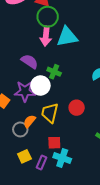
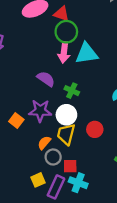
white circle: (40, 85) -> (66, 115), moved
gray circle: (20, 129) -> (53, 157), moved
purple rectangle: (41, 162) -> (56, 187), size x1.5

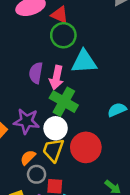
pink arrow: (64, 52) -> (56, 78), moved
purple semicircle: (46, 79) -> (36, 73), moved, turned -120
green cross: (72, 91) -> (64, 102), size x1.6
red circle: (95, 129) -> (86, 147), size x1.6

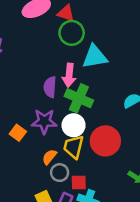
purple semicircle: (36, 73) -> (50, 87), moved

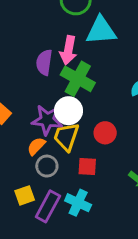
purple star: (44, 121) -> (47, 120), moved
red circle: (105, 141) -> (105, 133), size x0.6
red square: (79, 182) -> (87, 166), moved

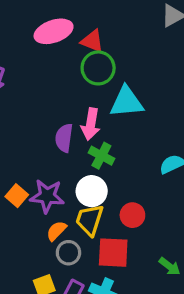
green cross: (78, 79) -> (101, 156), size x0.7
purple star: (47, 120) -> (47, 196), moved
red square: (87, 166) -> (113, 253), size x1.5

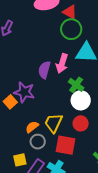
green cross: (101, 156) -> (76, 85), moved
white circle: (92, 191) -> (81, 100), moved
purple star: (47, 196) -> (24, 92), moved

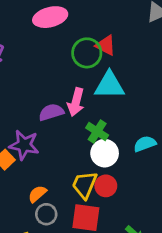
red triangle: (70, 12) -> (106, 45), moved
purple semicircle: (44, 70) -> (51, 112), turned 60
yellow trapezoid: (53, 123) -> (85, 185), moved

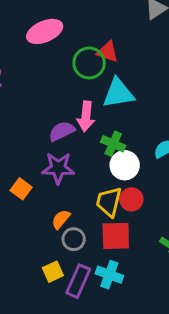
purple star: (24, 145) -> (58, 168), moved

